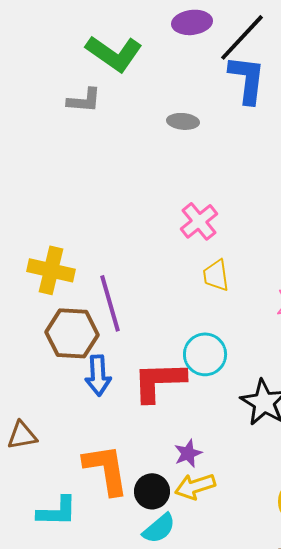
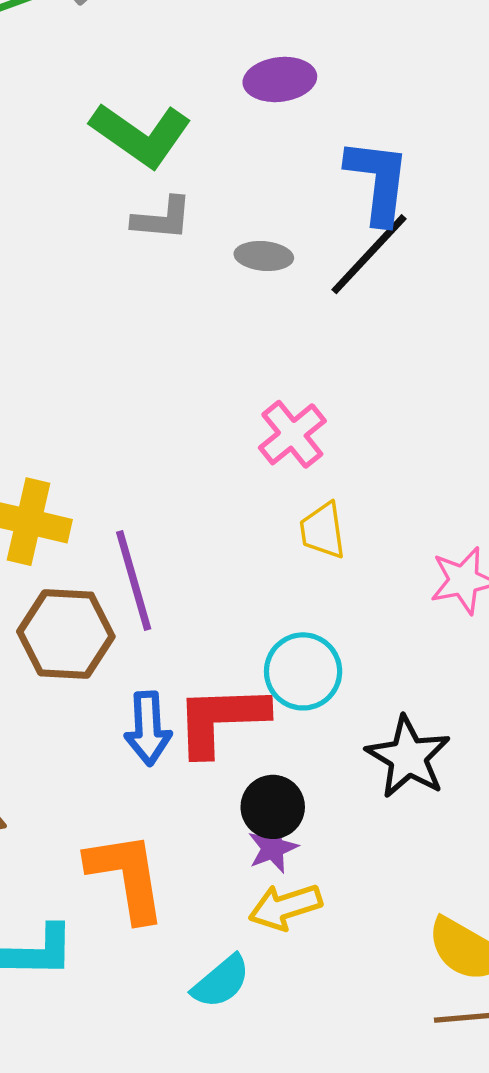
black line: (242, 37) -> (369, 254), moved
gray L-shape: (84, 100) -> (162, 219), moved
blue arrow: (98, 375) -> (148, 728), moved
black circle: (152, 491) -> (273, 807), moved

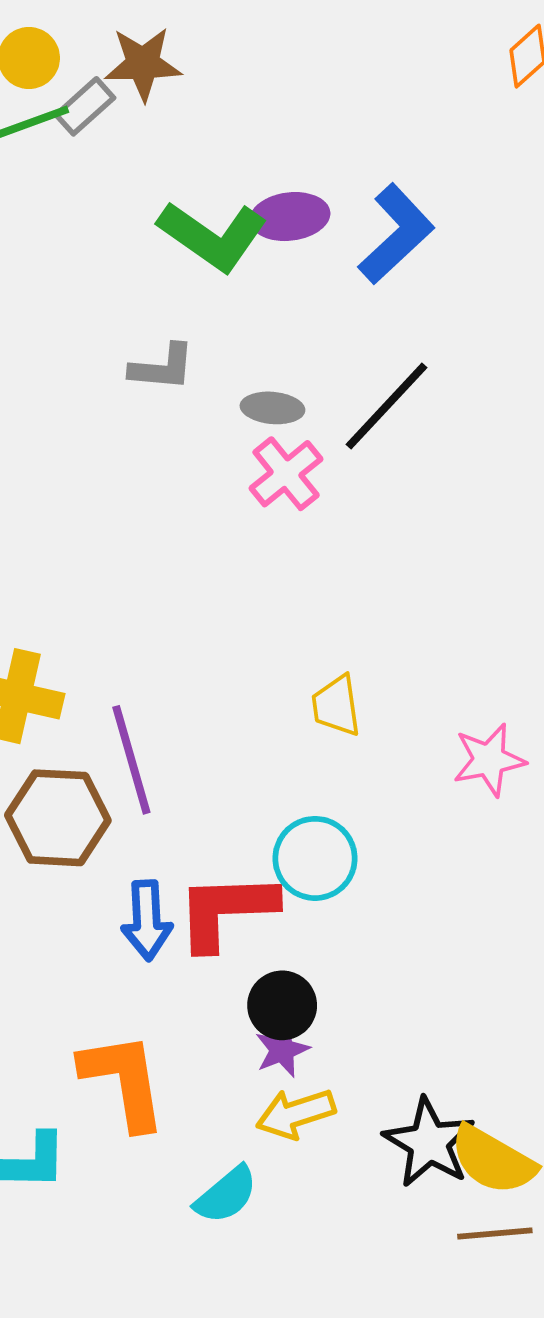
green L-shape: (141, 135) -> (213, 236), moved
blue L-shape: (378, 181) -> (396, 234), moved, turned 40
pink cross: (292, 434) -> (286, 474), moved
black star: (408, 757) -> (429, 1143), moved

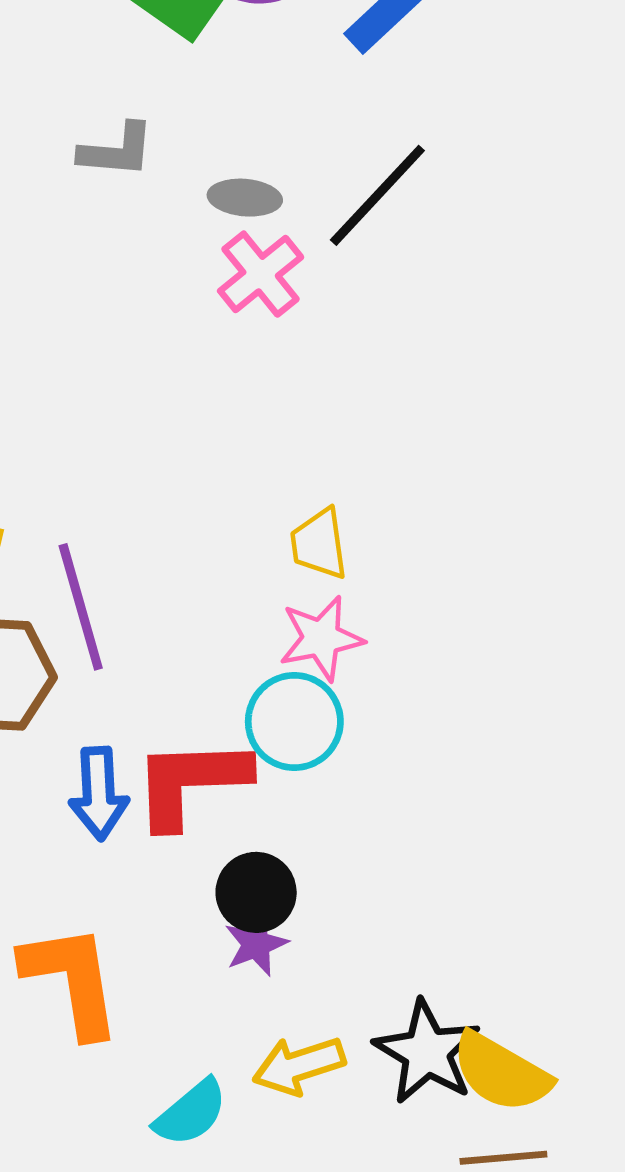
pink star: (489, 760) -> (321, 638), moved
yellow arrow: (296, 1114) -> (299, 1066), moved

